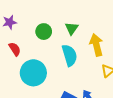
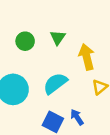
cyan semicircle: (70, 55) -> (55, 83), moved, turned -110

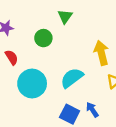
green triangle: (58, 38) -> (65, 16), moved

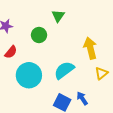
red semicircle: (12, 57) -> (11, 52), turned 72

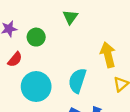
green circle: (39, 35) -> (36, 37), moved
cyan semicircle: (64, 70) -> (77, 81), turned -35

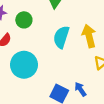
cyan semicircle: (77, 81) -> (61, 37), moved

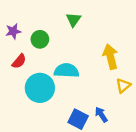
cyan semicircle: (61, 37) -> (66, 71), moved, turned 75

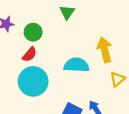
red semicircle: (19, 61) -> (30, 54), moved
cyan semicircle: (66, 71) -> (76, 65), moved

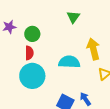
green triangle: (67, 12) -> (73, 17), moved
red semicircle: (30, 54) -> (29, 53), turned -40

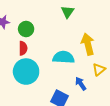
blue arrow: (85, 99) -> (81, 84), moved

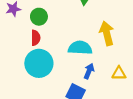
yellow triangle: (99, 69) -> (119, 73), moved, turned 40
blue arrow: (81, 84) -> (89, 71), moved, turned 56

